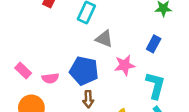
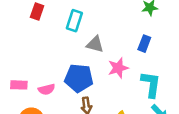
pink rectangle: (23, 71) -> (19, 85), turned -35

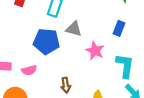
pink star: (118, 68) -> (95, 51), turned -30
blue pentagon: (79, 78) -> (46, 41), moved

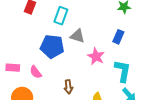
pink semicircle: (29, 70) -> (36, 72), turned 64

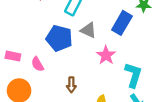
blue rectangle: (118, 37) -> (122, 23), moved, size x1.5

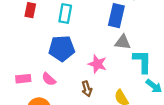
gray triangle: (88, 30) -> (123, 42), moved
pink star: (106, 55) -> (97, 64), moved

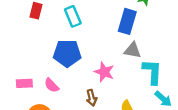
cyan rectangle: (65, 14) -> (73, 16), turned -36

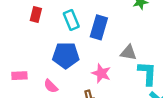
blue rectangle: (127, 21) -> (99, 27), moved
pink rectangle: (24, 83) -> (19, 76), moved

